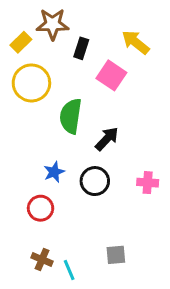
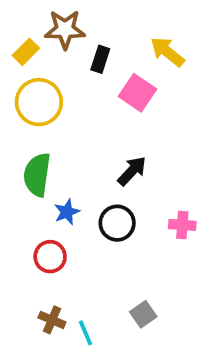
green semicircle: (71, 116) -> (37, 175), moved
gray square: (116, 255) -> (143, 314), turned -30

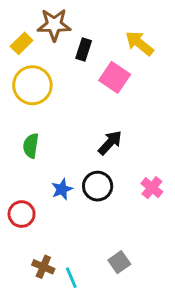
green semicircle: (37, 175) -> (31, 146), size x0.7
blue star: (67, 212) -> (62, 189), moved
pink cross: (182, 225) -> (152, 188), turned 35
red circle: (50, 257) -> (22, 214), moved

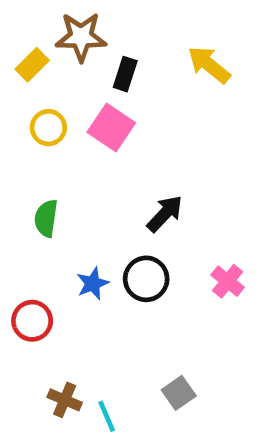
pink square: (115, 77) -> (111, 128), moved
yellow circle: (32, 85) -> (48, 128), size x0.6

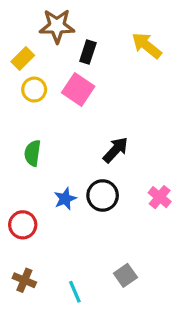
yellow rectangle: (32, 65) -> (23, 59), moved
brown cross: (65, 400) -> (24, 280), moved

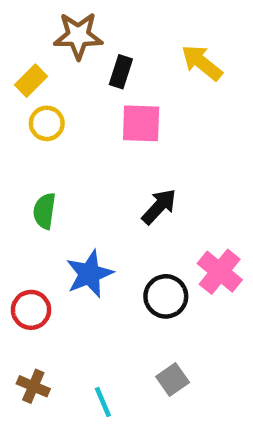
pink square: (78, 90) -> (141, 123), moved, turned -32
black circle: (103, 195) -> (166, 296), moved
pink cross: (160, 197) -> (220, 272), size x1.4
blue star: (65, 199) -> (89, 274), size x1.5

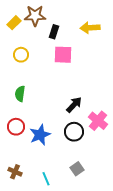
yellow arrow: (202, 63) -> (90, 28), turned -42
yellow rectangle: (31, 81) -> (14, 23), moved
black arrow: (159, 207) -> (74, 105), moved
blue star: (89, 274) -> (40, 135), moved
red circle: (31, 310) -> (16, 127), moved

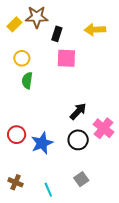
green semicircle: (20, 94) -> (27, 81), moved

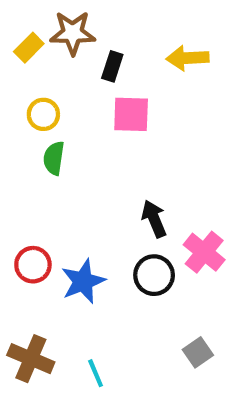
black arrow: (78, 111) -> (154, 219), turned -66
gray square: (81, 179) -> (198, 352), moved
brown cross: (15, 182) -> (31, 359), size x1.5

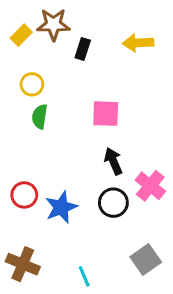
pink square: (131, 114) -> (106, 114), moved
gray square: (198, 352) -> (146, 260), size x1.4
cyan line: (96, 373) -> (84, 276), moved

